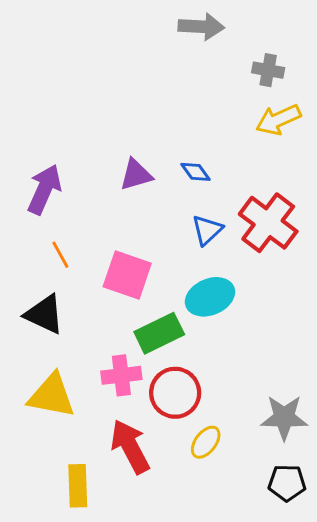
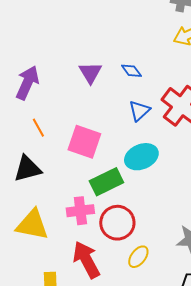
purple triangle: (136, 175) -> (90, 73), turned -45
black triangle: (44, 314) -> (27, 169), turned -40

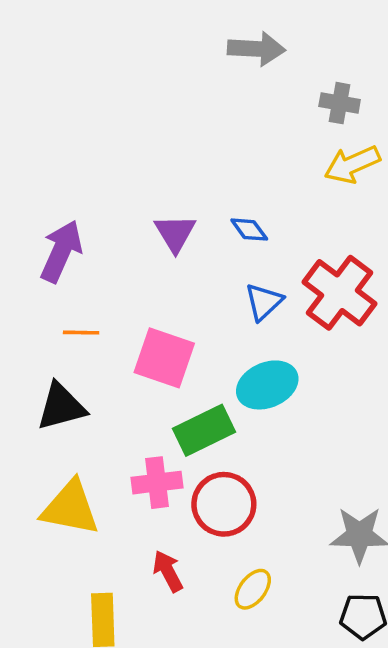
orange line: (38, 128) -> (81, 333), turned -60
yellow ellipse: (138, 257) -> (253, 589), moved
red arrow: (86, 260) -> (168, 571), size x0.6

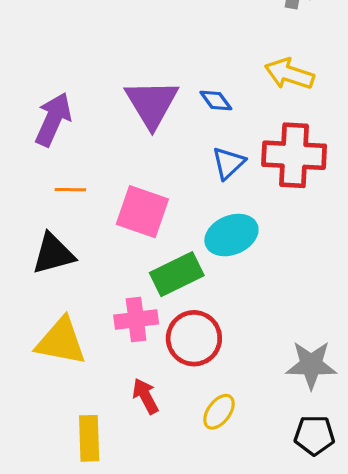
yellow arrow: (352, 164) -> (289, 74), moved, turned 42
purple triangle: (175, 233) -> (152, 104), size x1.5
red cross: (340, 293) -> (294, 155), turned -34

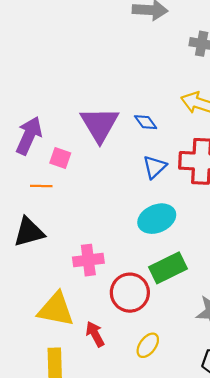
pink square: (142, 212) -> (60, 158), moved, size x0.6
green rectangle: (177, 274) -> (168, 268), moved
pink cross: (136, 319) -> (88, 260), moved
yellow triangle: (61, 341) -> (56, 309), moved

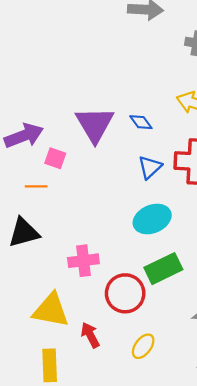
purple arrow: (29, 136) -> (24, 136), turned 45

